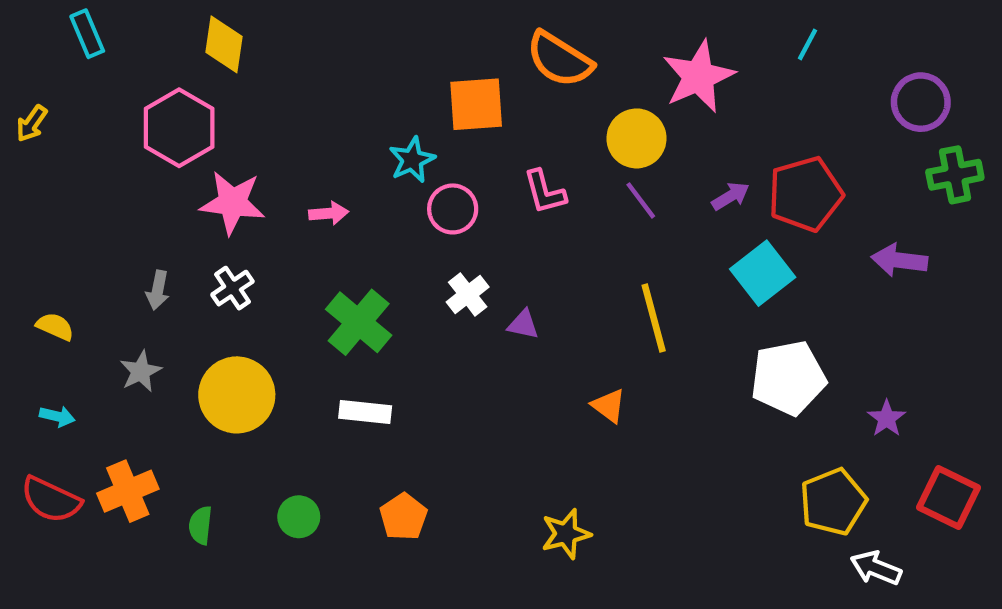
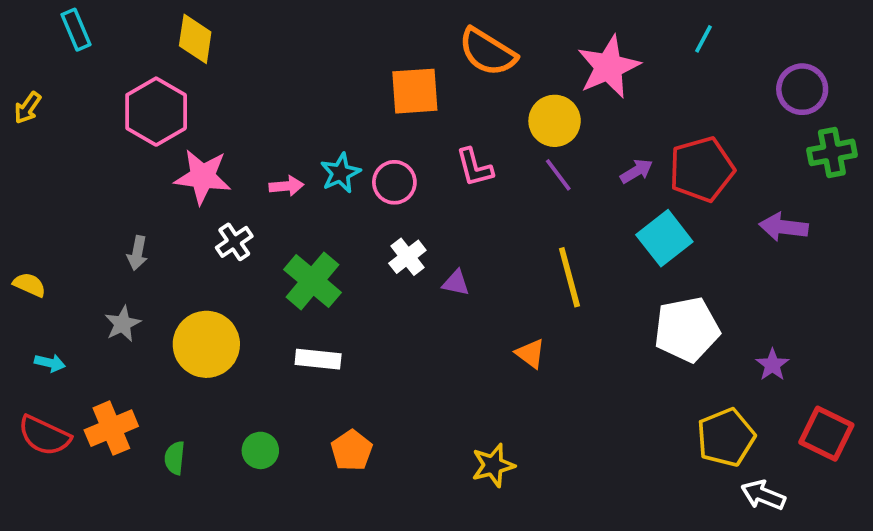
cyan star: (412, 160) -> (340, 173), moved
white cross: (233, 288) -> (234, 242), moved
yellow semicircle: (55, 327) -> (29, 285), moved

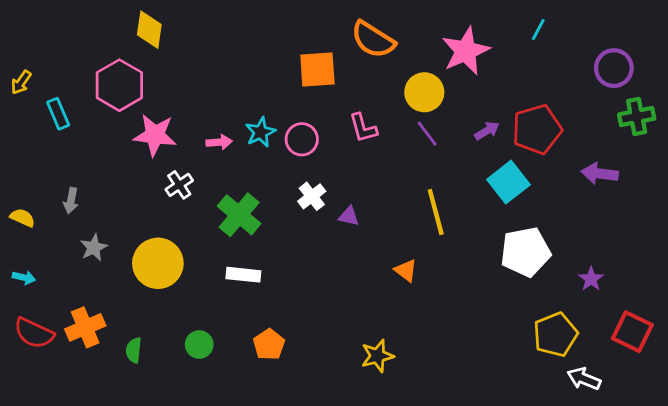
cyan rectangle: (76, 30) -> (58, 114), moved
gray arrow: (137, 253) -> (71, 201), moved
cyan arrow: (50, 363) -> (24, 278), moved

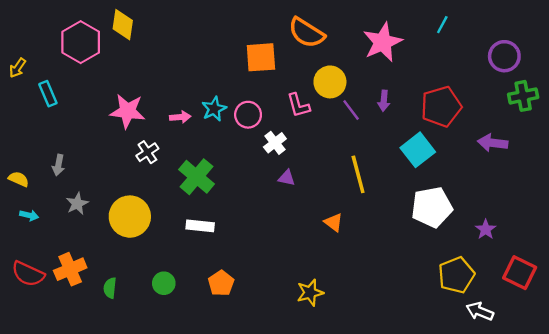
pink hexagon: (119, 85) -> (81, 42), moved
yellow circle: (424, 92) -> (330, 82), moved
purple arrow: (487, 131) -> (384, 101), moved, turned 126
white cross: (312, 196) -> (275, 143), moved
cyan arrow: (24, 278) -> (29, 215), moved

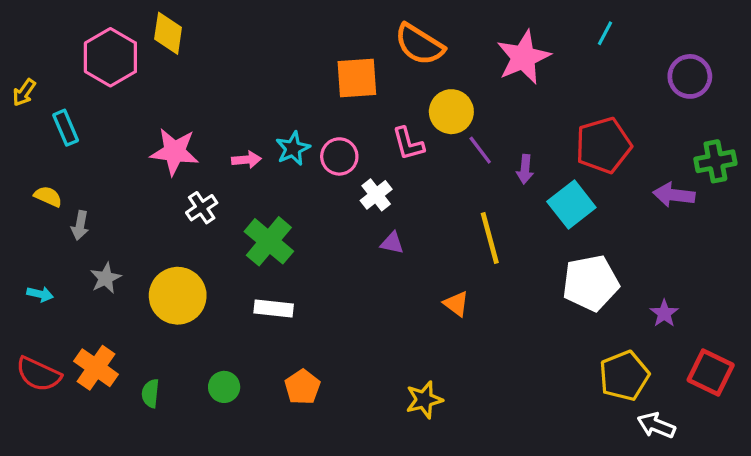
green cross: (523, 96) -> (715, 161), moved
purple arrow: (384, 101) -> (525, 169), moved
yellow semicircle: (19, 179) -> (48, 196), moved
orange cross: (70, 269) -> (96, 368), turned -32

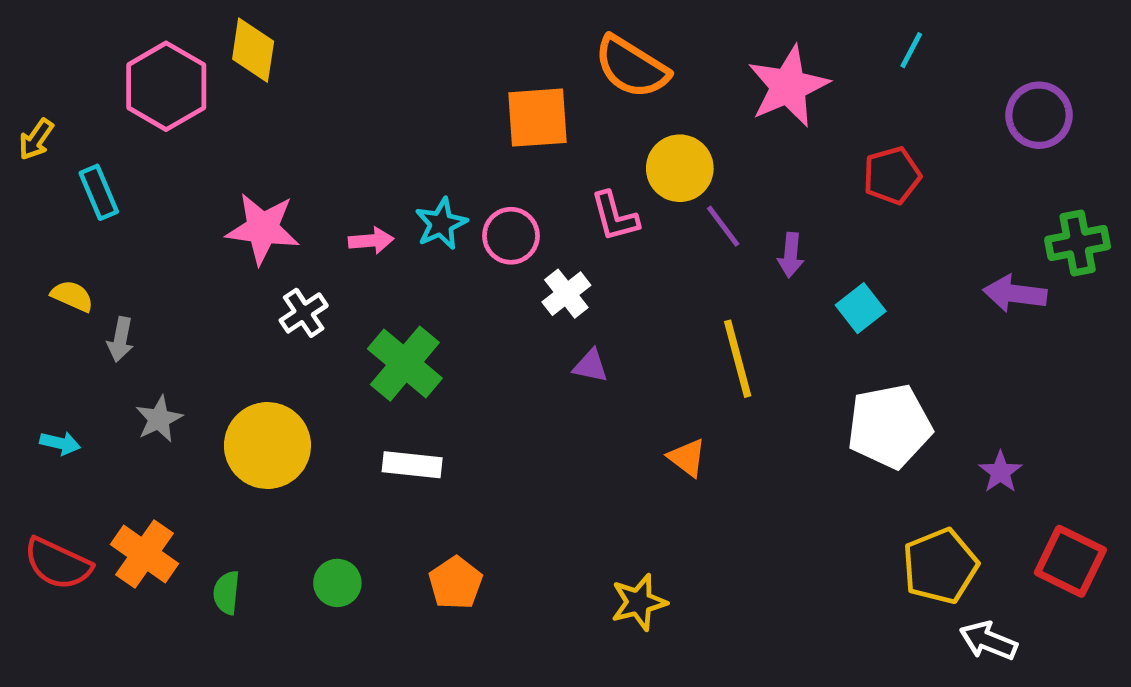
red pentagon: (603, 145) -> (892, 175), moved, size x0.7
cyan square: (571, 204) -> (861, 308), size x0.7

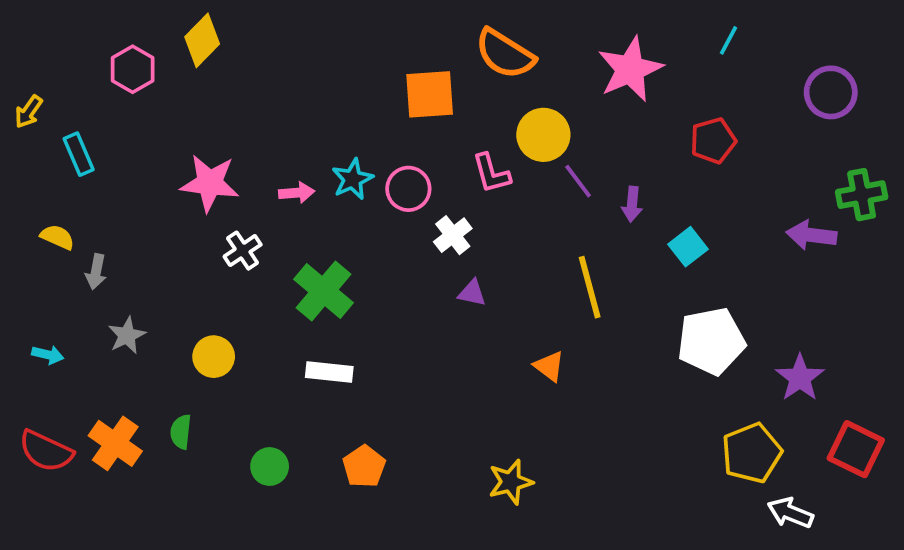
yellow diamond: (253, 50) -> (202, 40), turned 36
pink hexagon: (166, 86) -> (133, 69), size x0.7
yellow circle: (267, 446) -> (214, 357), size x0.6
purple star: (1000, 472) -> (800, 378), size x1.4
green semicircle: (226, 593) -> (181, 432), moved

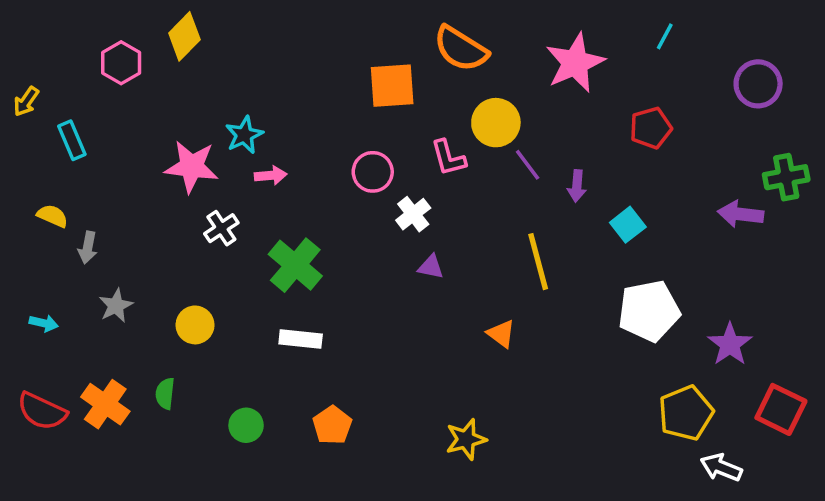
cyan star: (352, 179) -> (244, 135), moved

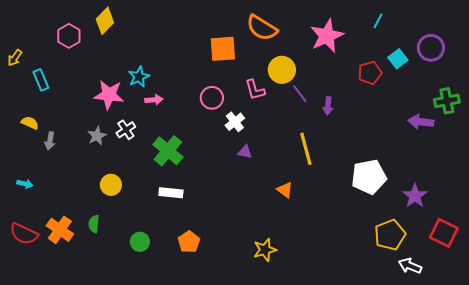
cyan square: (628, 225) -> (398, 59), moved
gray star: (116, 306) -> (97, 136), moved

